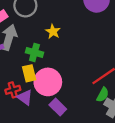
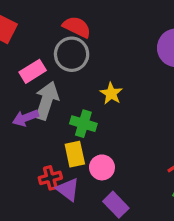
pink circle: (48, 82) -> (102, 167), size x0.6

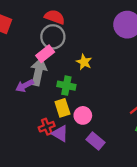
pink rectangle: (33, 71) -> (45, 54), moved

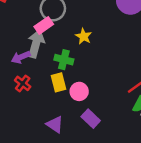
red cross: (47, 127) -> (23, 83), moved, turned -35
purple triangle: (60, 134) -> (55, 124), moved

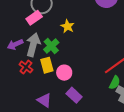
gray arrow: (36, 44) -> (33, 45), moved
green cross: (64, 60) -> (51, 46), turned 35
red cross: (23, 83) -> (26, 67), moved

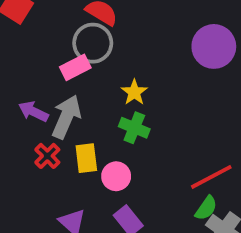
purple arrow: (15, 44) -> (33, 112), turned 42
green cross: (51, 46) -> (134, 128), moved, turned -35

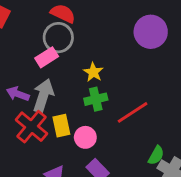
green cross: (134, 128) -> (96, 99), turned -30
red cross: (47, 156) -> (32, 127), size x1.6
red line: (211, 177) -> (133, 112), moved

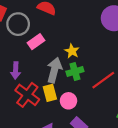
gray circle: (58, 38) -> (18, 24), moved
purple arrow: (18, 94) -> (16, 71), turned -105
gray arrow: (43, 96) -> (54, 70), moved

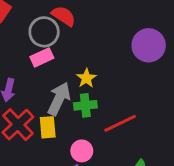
gray circle: (18, 24) -> (44, 32), moved
pink circle: (68, 101) -> (82, 151), moved

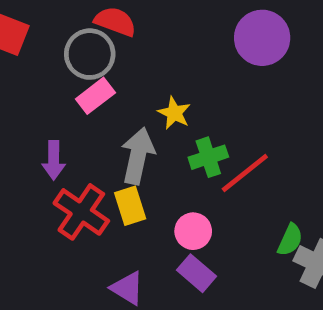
green cross: (85, 105) -> (208, 157), moved

